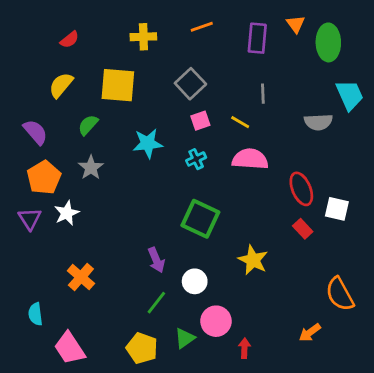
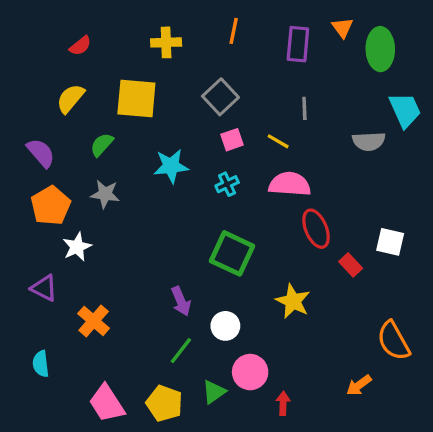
orange line: (202, 27) -> (234, 31), turned -60
gray star: (91, 168) -> (105, 194), turned -30
red ellipse: (301, 189) -> (316, 229), moved
purple triangle: (30, 219) -> (44, 288), moved, turned -30
pink trapezoid: (70, 348) -> (107, 403), moved

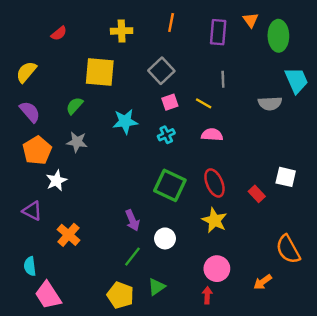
yellow semicircle: (70, 98) -> (26, 72), moved
pink semicircle: (290, 184) -> (212, 135), size x0.7
red ellipse: (316, 229) -> (214, 183), moved
pink circle: (250, 372) -> (217, 269), moved
pink trapezoid: (107, 403) -> (48, 295), moved

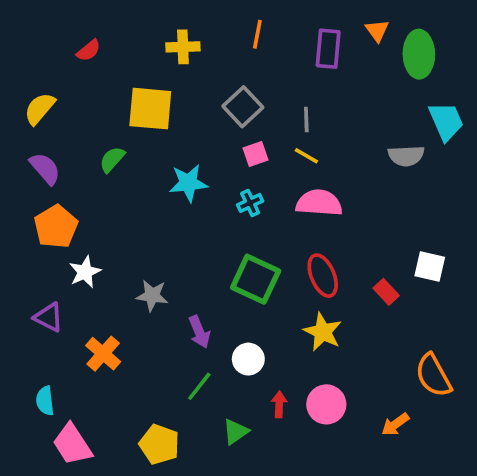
gray line: (223, 79) -> (306, 119), moved
pink semicircle: (212, 135) -> (319, 203), size x1.4
gray star: (77, 142) -> (152, 296), moved
yellow pentagon: (120, 295) -> (159, 444), moved
red arrow: (207, 295) -> (279, 404), moved

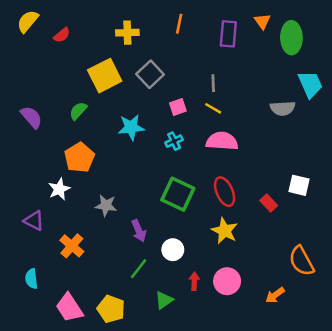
gray square: (243, 107) -> (150, 74), moved
yellow semicircle: (40, 109) -> (28, 21), moved
yellow square: (150, 109) -> (105, 76), turned -32
orange pentagon: (56, 227) -> (79, 158), moved
pink trapezoid: (72, 444) -> (69, 308), moved

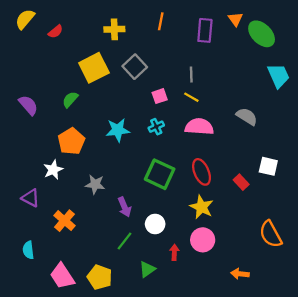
green ellipse: (291, 38) -> (262, 34), turned -44
gray semicircle: (283, 108) -> (247, 116), moved, turned -145
cyan star: (131, 127) -> (118, 130), moved
pink circle: (227, 281) -> (203, 240), moved
orange arrow: (275, 295) -> (240, 274), moved, turned 42

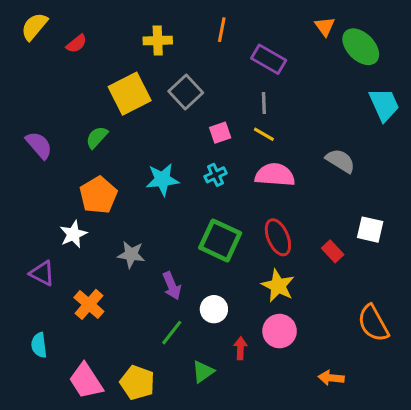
purple rectangle: (205, 30) -> (269, 59), moved, turned -65

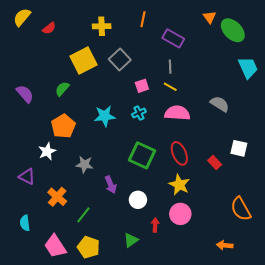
green line: (172, 333) -> (83, 215), moved
orange arrow: (331, 378) -> (225, 245), moved

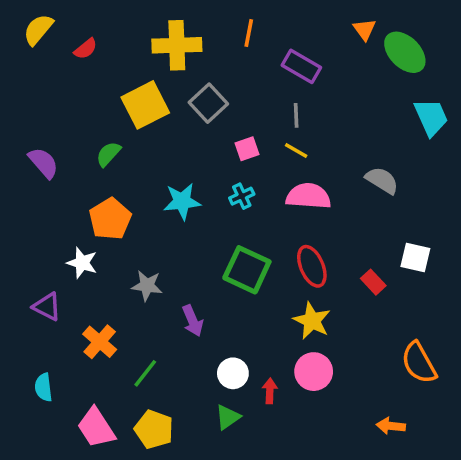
yellow cross: (102, 26) -> (177, 45), size x1.5
white star: (47, 151) -> (82, 263), turned -30
white circle: (138, 200) -> (233, 373), moved

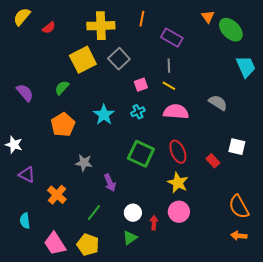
cyan star: (182, 201) -> (104, 115), turned -30
white star: (82, 263) -> (14, 145), moved
green line: (145, 373) -> (94, 213), moved
orange arrow: (391, 426) -> (239, 236), moved

